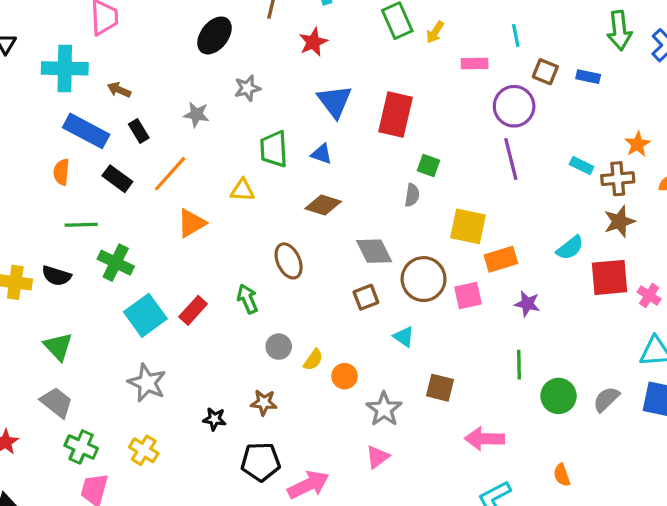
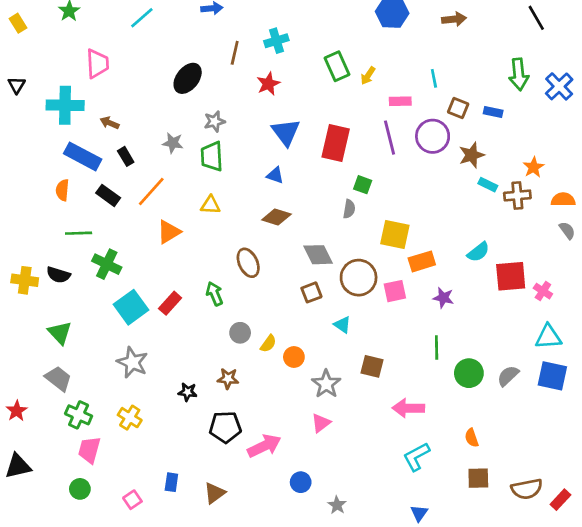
green trapezoid: (274, 149) -> (212, 156), moved
purple line: (511, 159) -> (389, 138), moved
brown star: (619, 221) -> (472, 155), moved

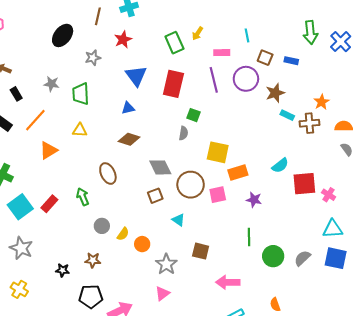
green rectangle: (337, 66) -> (174, 43), moved
gray star: (215, 121) -> (93, 58), moved
blue triangle: (275, 175) -> (128, 108), turned -32

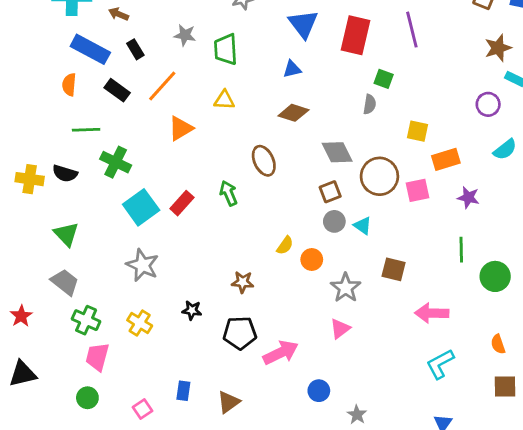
purple circle: (246, 79) -> (488, 104), moved, size x0.7
yellow square: (218, 152) -> (418, 131), size x0.7
gray circle: (102, 226) -> (334, 221), moved
black star: (63, 270) -> (192, 310), moved

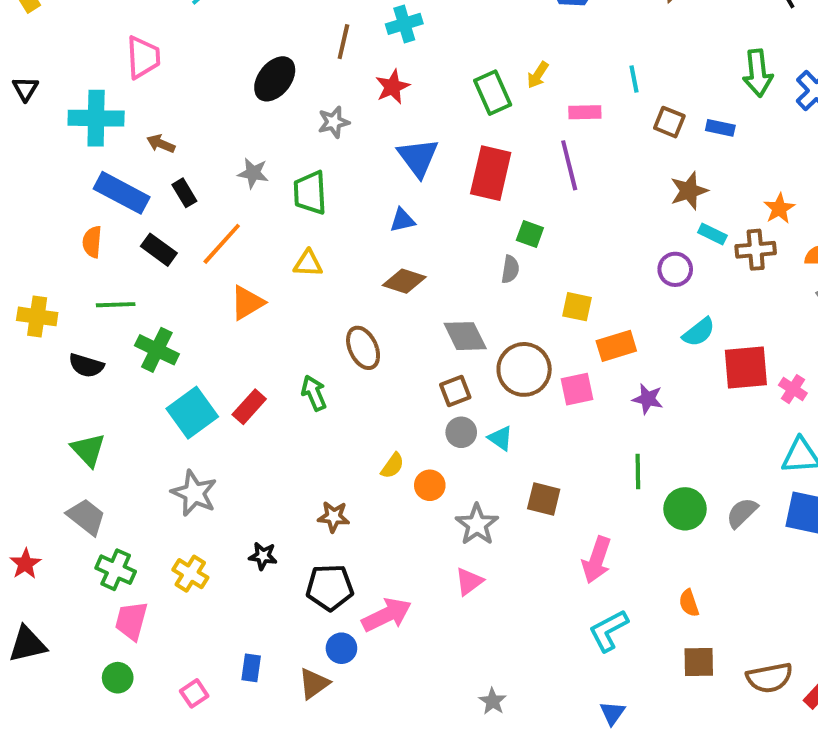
yellow cross: (30, 179) -> (37, 316), moved
pink arrow: (432, 313) -> (597, 560), turned -72
blue circle: (319, 391) -> (341, 648), moved

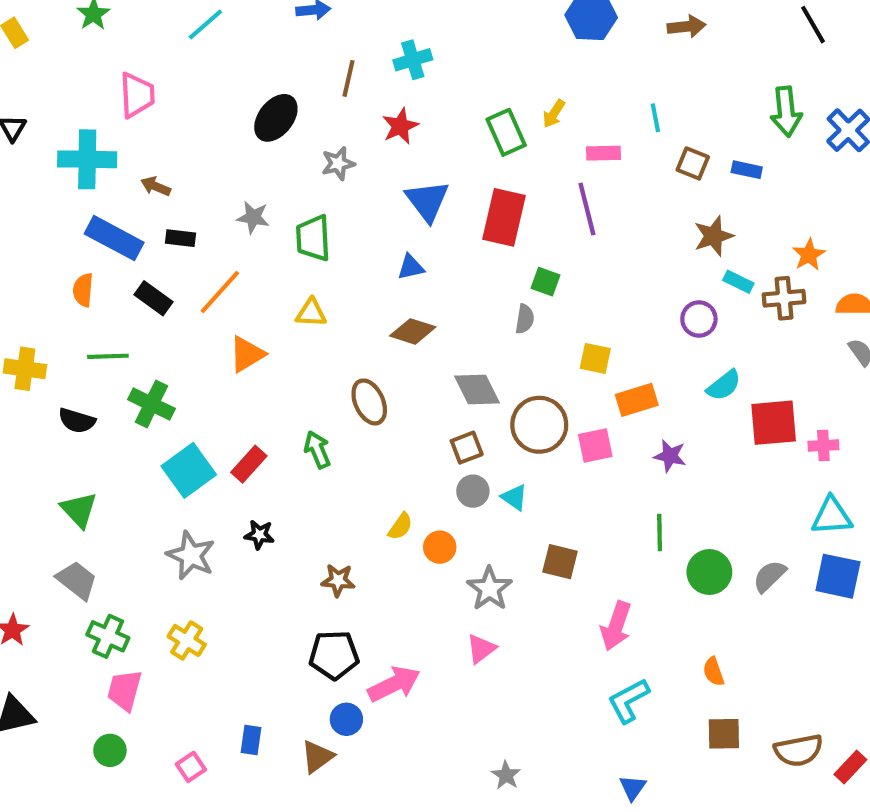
black rectangle: (184, 193) -> (180, 238), turned -52
pink cross: (793, 389) -> (823, 446), turned -36
black star: (263, 556) -> (259, 535), moved

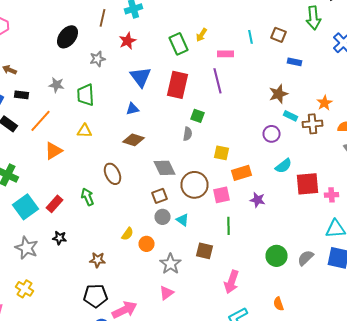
green arrow: (786, 112) -> (314, 18), moved
brown square: (693, 163) -> (278, 35), moved
green line: (660, 533) -> (228, 226), moved

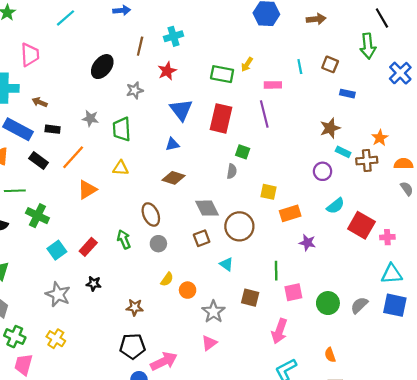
green rectangle: (178, 44) -> (222, 74), turned -55
red square: (308, 184) -> (361, 225), turned 35
pink square: (222, 195) -> (293, 292), moved
cyan square: (26, 207) -> (57, 250), size x0.7
gray circle: (162, 217) -> (158, 244), moved

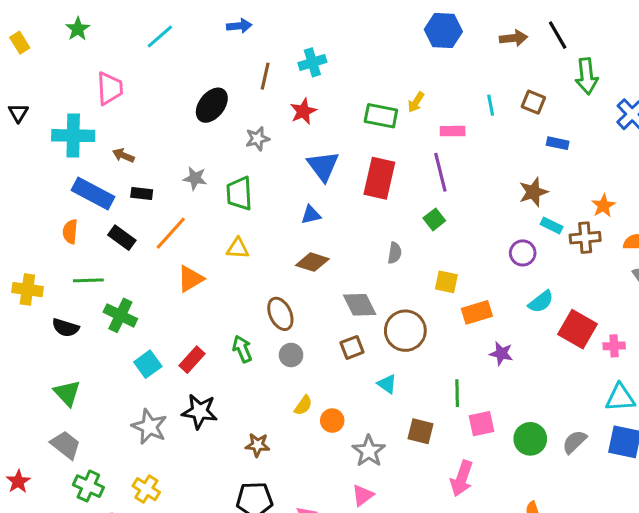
black line: (382, 18) -> (558, 35), moved
green square: (243, 152) -> (434, 219), moved, turned 32
black star: (94, 284) -> (200, 411), size x1.6

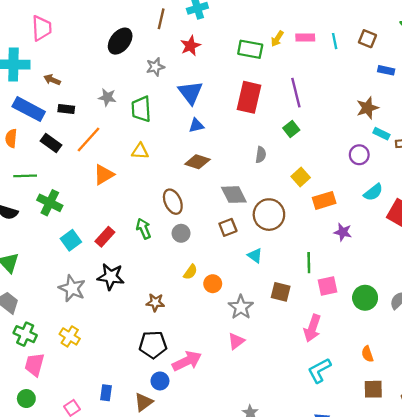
pink rectangle: (453, 131) -> (305, 38), moved
blue triangle: (323, 166) -> (190, 93), moved
yellow square: (446, 282) -> (301, 177), turned 36

